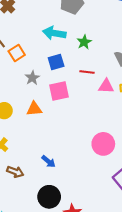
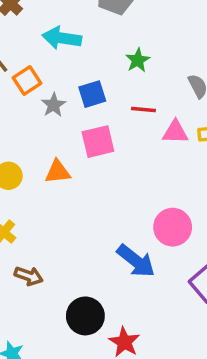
cyan arrow: (54, 33) -> (62, 38), moved
gray star: (32, 78) -> (54, 105), moved
blue arrow: (48, 161) -> (136, 261), moved, size x1.6

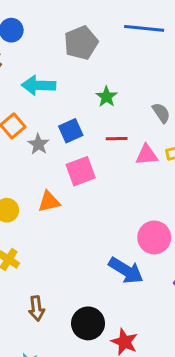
brown arrow: (29, 276) -> (37, 308), moved, turned 70

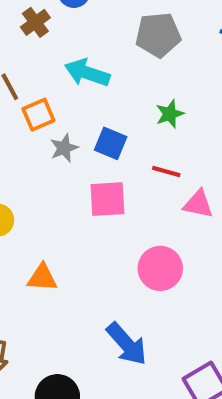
blue square: (71, 131) -> (111, 143), turned 30
orange triangle: (49, 202) -> (42, 278), moved
pink circle: (154, 237) -> (160, 268), moved

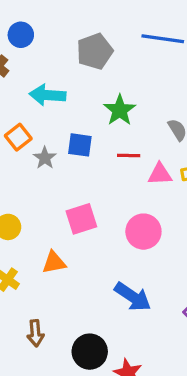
green star: (170, 114) -> (120, 110), size x1.4
pink square: (107, 199) -> (81, 219), moved

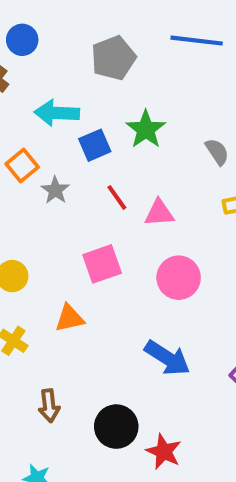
blue square: (80, 145) -> (95, 145), moved, turned -30
red line: (129, 155) -> (117, 197), moved, turned 55
pink triangle: (160, 174) -> (159, 213), moved

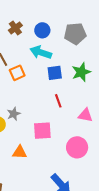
blue circle: (22, 40) -> (42, 30), moved
gray star: (55, 190) -> (14, 114), moved
pink triangle: (159, 213) -> (85, 115), moved

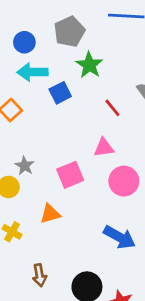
green star: (81, 72) -> (89, 65), moved
red line: (58, 101) -> (112, 108), moved
pink triangle: (85, 115) -> (104, 148), moved

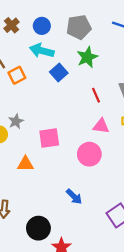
blue square: (60, 93) -> (59, 73), turned -30
pink triangle: (104, 148) -> (101, 126), moved
blue arrow: (119, 237) -> (74, 197), size x0.7

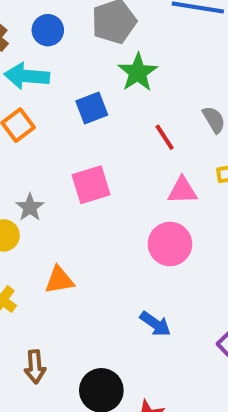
cyan arrow: (42, 51) -> (27, 76), moved
blue square: (59, 73) -> (92, 108), turned 30
pink square: (49, 138) -> (91, 185), moved

